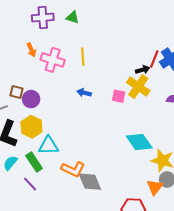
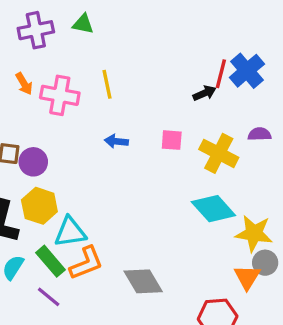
yellow cross: (138, 87) -> (219, 153), moved
orange L-shape: (73, 169) -> (86, 263), moved, turned -40

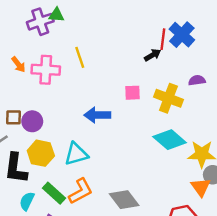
purple cross: (36, 30) -> (40, 22), moved
blue arrow: (116, 141) -> (97, 115), moved, size x1.5
cyan triangle: (70, 232) -> (76, 154), moved

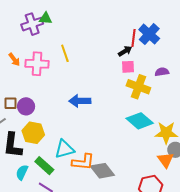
pink square: (132, 93) -> (128, 67), moved
cyan triangle: (76, 154) -> (64, 149), moved
orange L-shape: (81, 191) -> (83, 162), moved, turned 35

